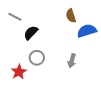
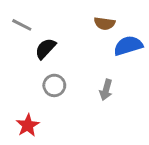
brown semicircle: (71, 16) -> (104, 23), turned -64
red star: (19, 72) -> (28, 125), moved

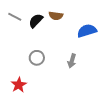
brown semicircle: (104, 23) -> (56, 16), moved
black semicircle: (45, 49) -> (36, 21), moved

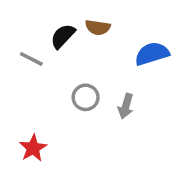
gray line: (15, 17) -> (31, 59), moved
gray circle: (37, 58) -> (86, 97), moved

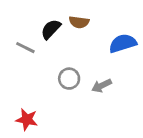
gray arrow: (126, 106) -> (102, 86), turned 48
red star: (33, 148) -> (27, 119), turned -30

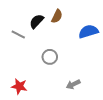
brown semicircle: (79, 22) -> (57, 16), turned -72
gray arrow: (102, 86) -> (73, 84), moved

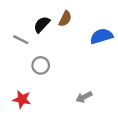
gray circle: (50, 57) -> (41, 65), moved

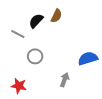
blue semicircle: (101, 36) -> (88, 58), moved
gray arrow: (84, 97) -> (65, 80), moved, turned 136

